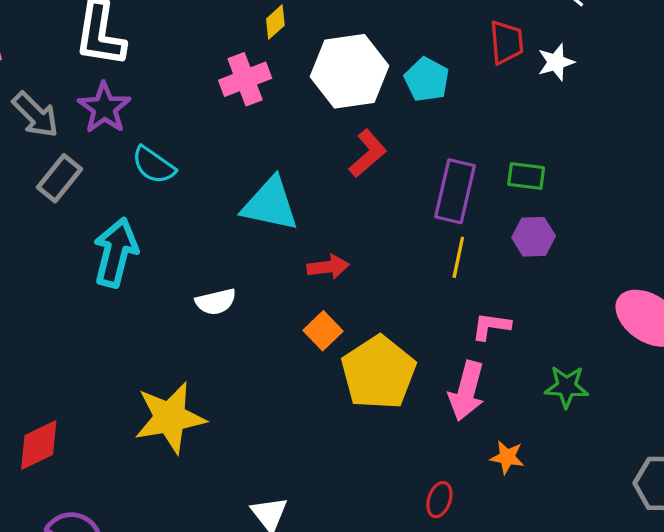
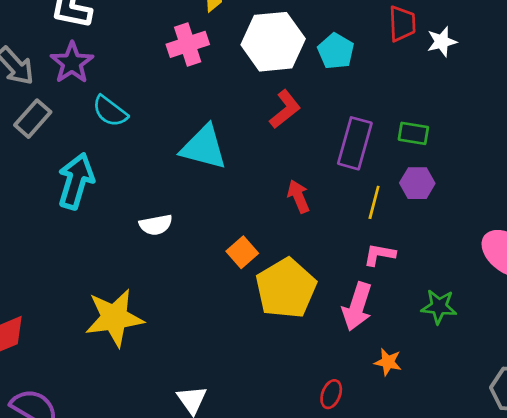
yellow line: (458, 257) -> (374, 202), moved
red arrow: (328, 267) -> (298, 196), moved, turned -108

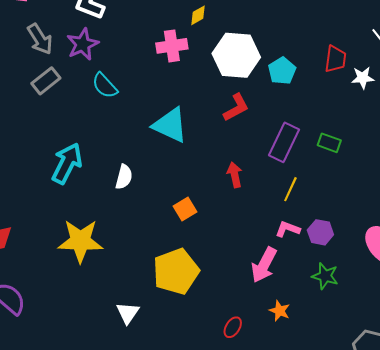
cyan arrow: (76, 181) -> (67, 163), moved
purple hexagon: (417, 183) -> (320, 232), moved
white semicircle: (156, 225) -> (124, 177), turned -75
yellow pentagon: (286, 288) -> (176, 271), moved

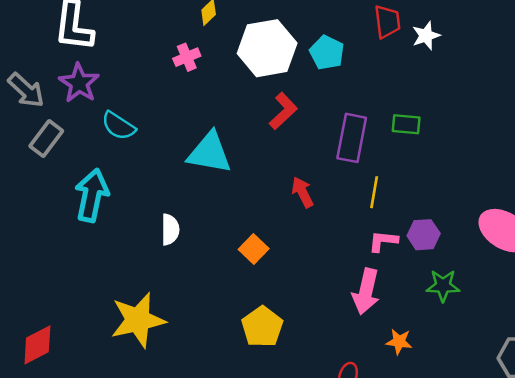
pink cross: (172, 46) -> (187, 57), size x0.7
cyan arrow: (67, 163) -> (92, 195), moved
yellow pentagon: (176, 271) -> (262, 327), size x0.7

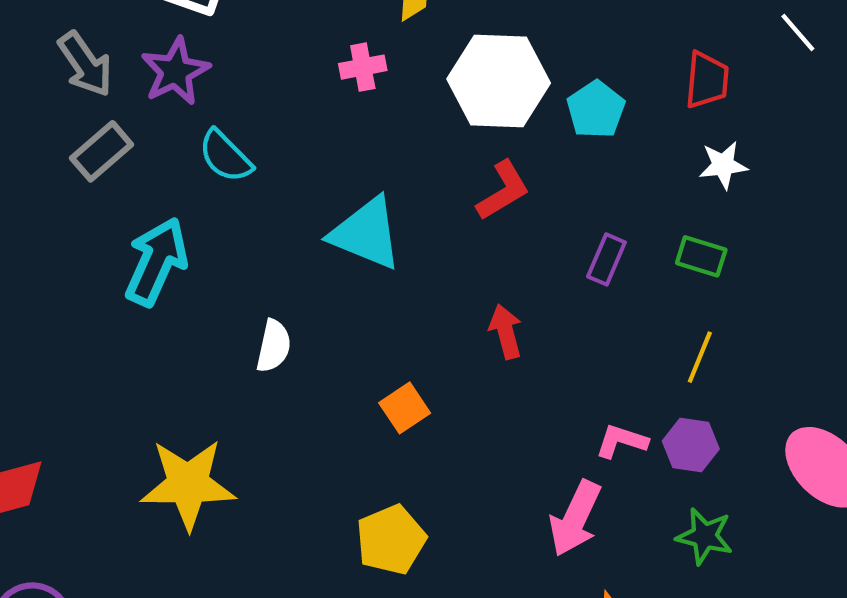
white star: (426, 36) -> (723, 165), moved
purple rectangle: (352, 138) -> (606, 259), size x0.6
yellow line: (374, 192) -> (700, 357), moved

